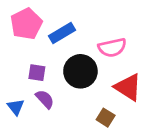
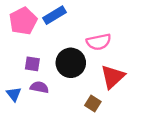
blue rectangle: (62, 33) -> (54, 15), moved
red triangle: (128, 87) -> (113, 77), turned 44
purple semicircle: (45, 99) -> (39, 87), turned -36

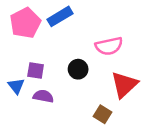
black circle: (71, 63) -> (78, 69), size x0.6
blue triangle: (14, 94) -> (16, 86), moved

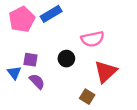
purple semicircle: (43, 96) -> (37, 81), turned 35

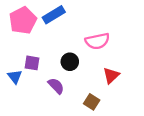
red triangle: (106, 72) -> (111, 76), size x0.7
purple semicircle: (37, 81) -> (56, 86), moved

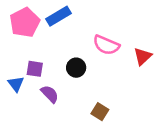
pink semicircle: (97, 41) -> (106, 45), turned 35
red triangle: (111, 76) -> (143, 56), moved
purple semicircle: (56, 86) -> (50, 94), moved

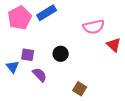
pink semicircle: (106, 45) -> (94, 27), moved, turned -35
red triangle: (143, 56) -> (114, 45), turned -35

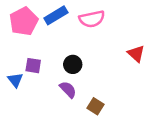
pink semicircle: (94, 27) -> (92, 19), moved
purple semicircle: (40, 75) -> (68, 90), moved

